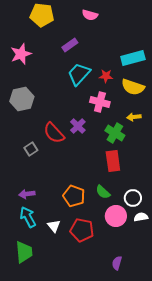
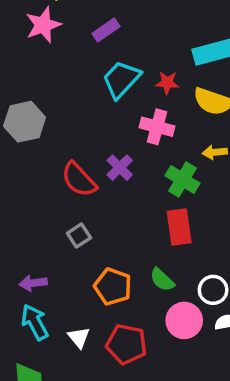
pink star: (21, 54) -> (43, 25), moved
gray square: (31, 149) -> (79, 236), moved

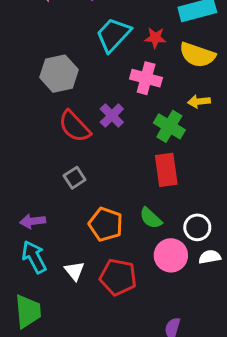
gray hexagon: (25, 122) -> (59, 74), moved

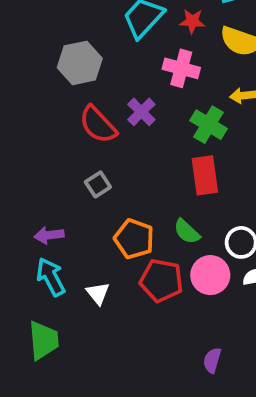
red pentagon: (118, 277) -> (161, 281), moved

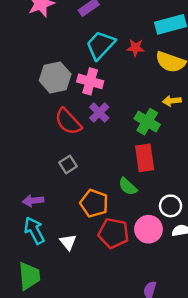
pink cross: (181, 68) -> (90, 81), moved
green semicircle: (187, 232) -> (128, 186), moved

